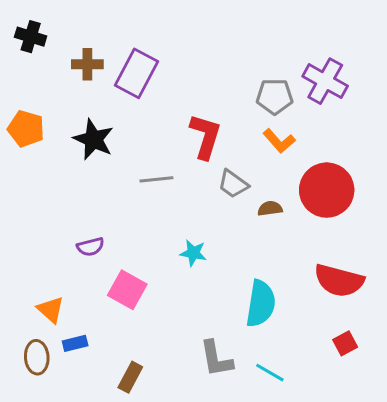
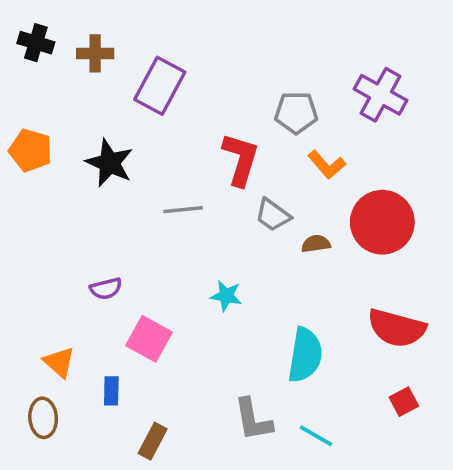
brown cross: (87, 64) -> (95, 53), moved
gray pentagon: (275, 96) -> (296, 113), moved
blue rectangle: (75, 343) -> (111, 391), moved, turned -75

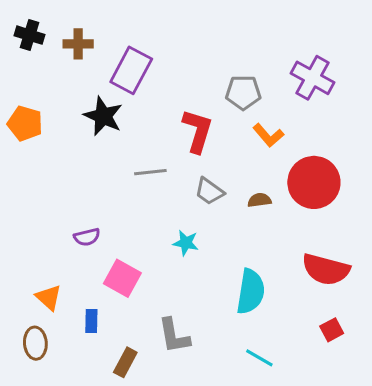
black star: (109, 163) -> (103, 116), moved
gray trapezoid: (273, 215) -> (209, 191), moved
gray L-shape: (253, 420) -> (174, 336), moved

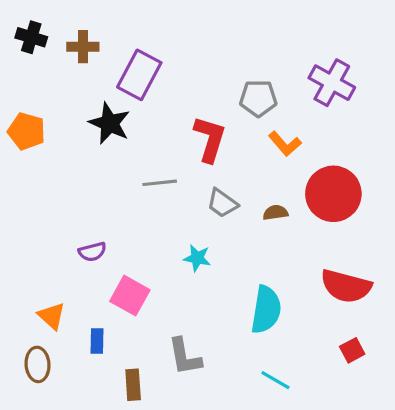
brown rectangle: (125, 362) -> (133, 385), turned -32

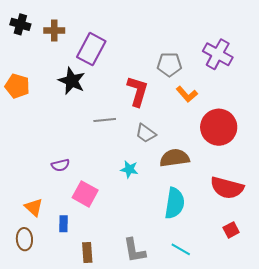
brown semicircle: (275, 213) -> (175, 158), moved, size x1.8
gray L-shape: (185, 357) -> (134, 250), moved

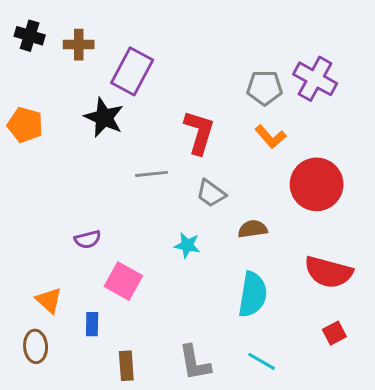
gray pentagon: (169, 64) -> (265, 88), moved
brown semicircle: (175, 158) -> (253, 229), size x0.7

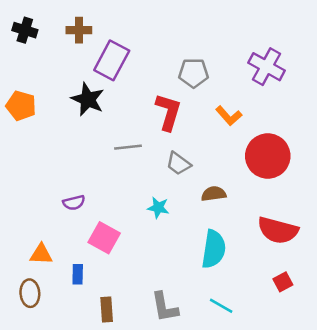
brown cross: (79, 45) -> (79, 30), moved
gray pentagon: (265, 88) -> (194, 73), moved
orange triangle: (49, 300) -> (41, 254), turned -40

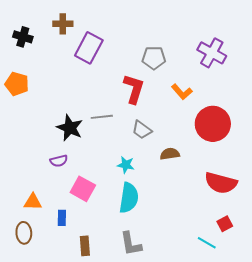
black cross: (25, 30) -> (23, 37), moved
black star: (88, 99) -> (70, 128), moved
cyan semicircle: (214, 249) -> (129, 198), moved
cyan line: (221, 306) -> (207, 243), moved

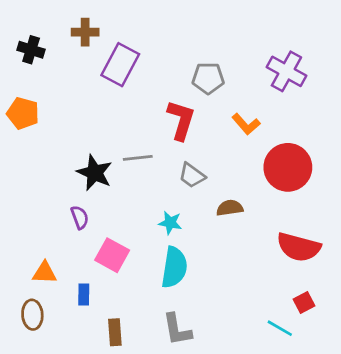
purple semicircle: (59, 161) -> (80, 217), turned -96

